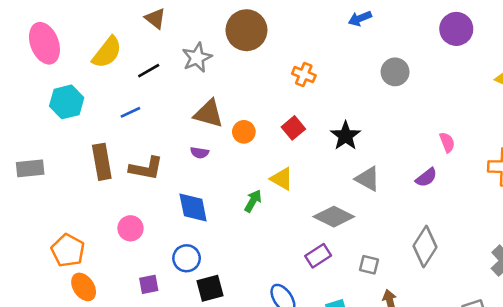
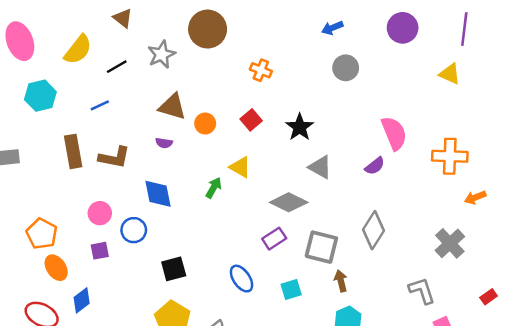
blue arrow: (360, 18) -> (332, 28), moved
pink semicircle: (447, 142) -> (394, 133), size x1.8
blue circle: (187, 258) -> (134, 230), moved
gray square: (369, 265) -> (321, 247), size x1.8
purple square: (149, 284) -> (100, 251), moved

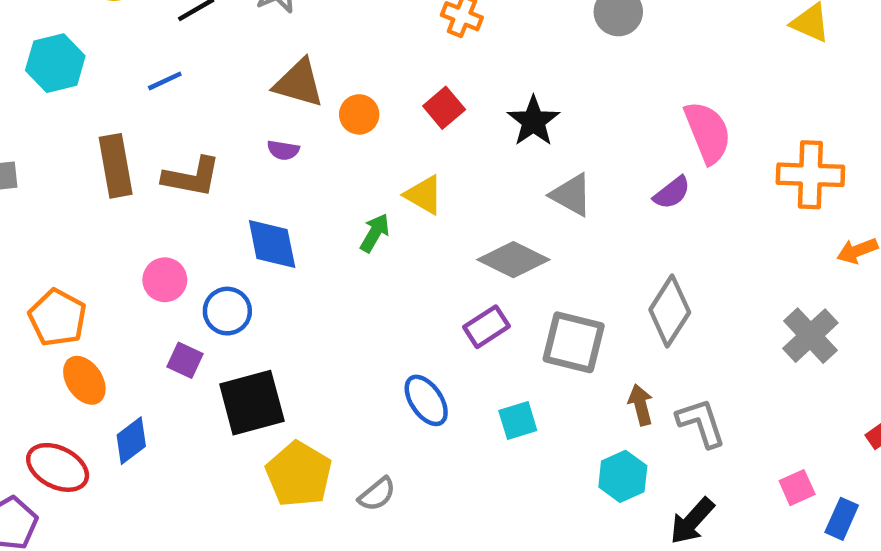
purple square: (100, 251) -> (185, 360), moved, turned 36
black square: (174, 269) -> (252, 403), moved, size x1.4
brown arrow: (341, 281) -> (641, 405), moved
gray L-shape: (422, 291) -> (701, 423), moved

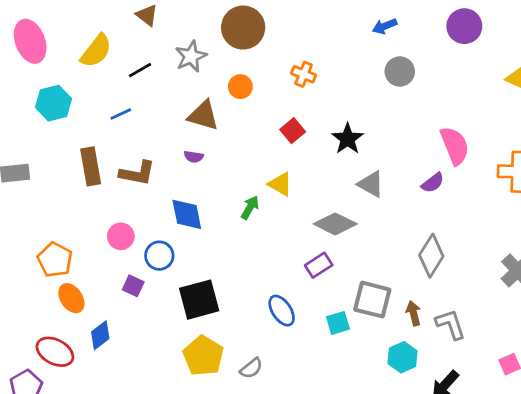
orange circle: (359, 114) -> (240, 87), moved
gray square: (574, 342) -> (372, 300), moved
black square: (252, 403) -> (199, 300), moved

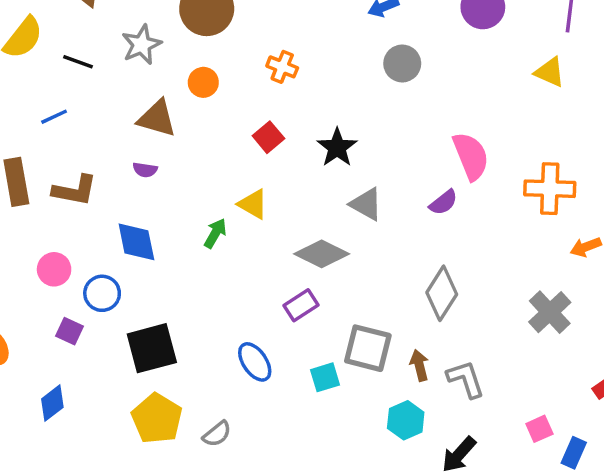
black line: (140, 70) -> (78, 62), turned 50
blue diamond: (100, 335) -> (52, 403), moved

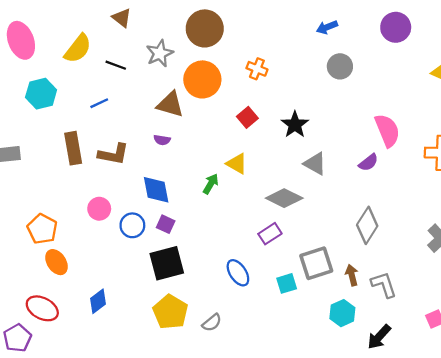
orange circle: (203, 82) -> (202, 79), size x1.8
purple square: (70, 331) -> (166, 224), moved
gray square: (368, 348) -> (316, 263), turned -32

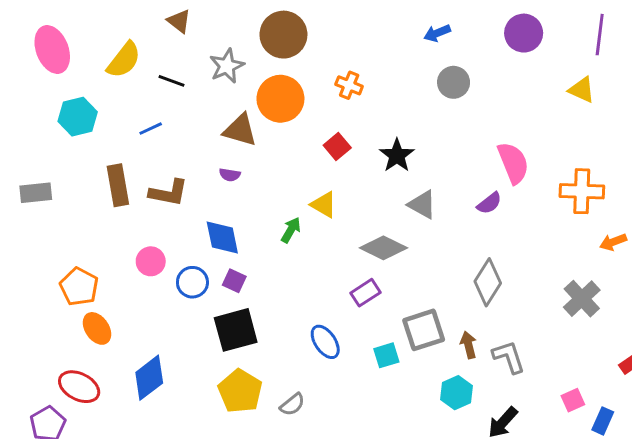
blue diamond: (98, 301) -> (149, 378), size x1.4

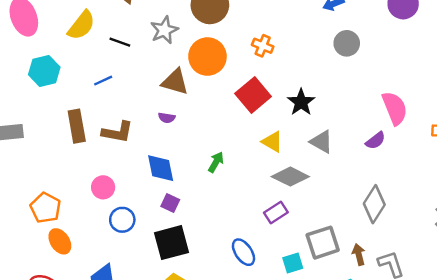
red square: (337, 146) -> (253, 95), size x1.6
yellow triangle: (324, 205) -> (272, 142), moved
blue circle: (192, 282) -> (122, 220), moved

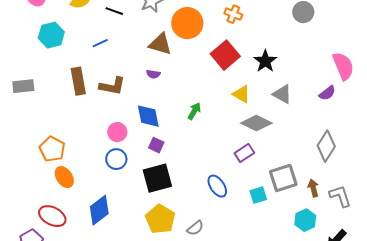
pink circle: (103, 187) -> (117, 132), moved

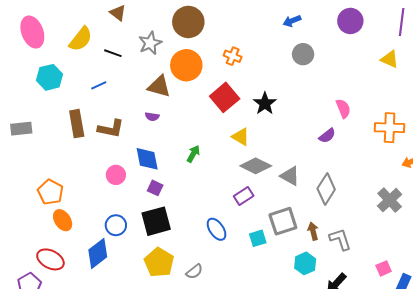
pink semicircle: (343, 66) -> (343, 108), size x0.7
gray triangle: (282, 94) -> (290, 176), moved
blue circle: (116, 159) -> (116, 225), moved

